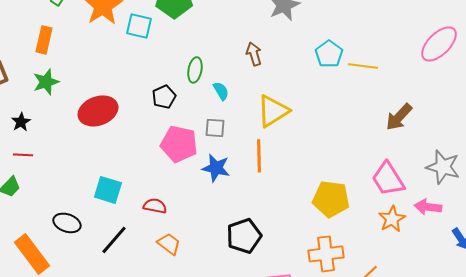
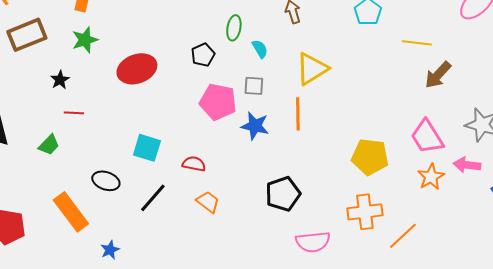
yellow line: (363, 66) -> (417, 43), moved
red line: (23, 155) -> (74, 113), moved

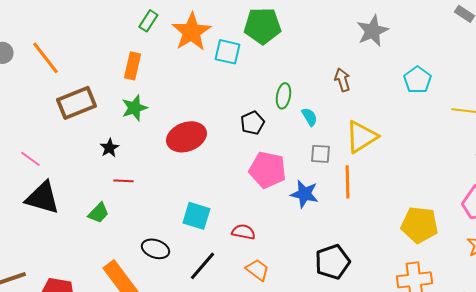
gray square: (254, 86) -> (320, 154), moved

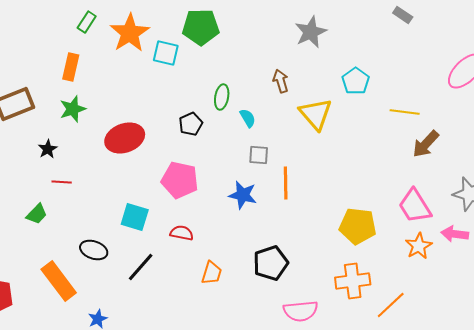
yellow triangle: (361, 137) -> (316, 114), moved, turned -39
pink pentagon: (267, 170) -> (180, 180), moved
orange trapezoid: (257, 270) -> (212, 273), moved, turned 70

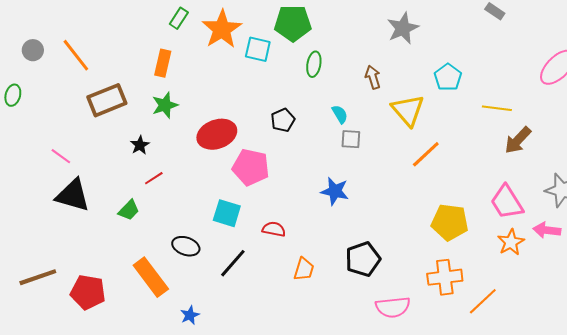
green ellipse: (222, 97) -> (314, 64), moved
gray square: (259, 155) -> (351, 139), moved
pink pentagon: (180, 180) -> (251, 167), moved
red line: (62, 182) -> (154, 178), turned -36
orange line: (286, 183) -> (426, 154), moved, turned 48

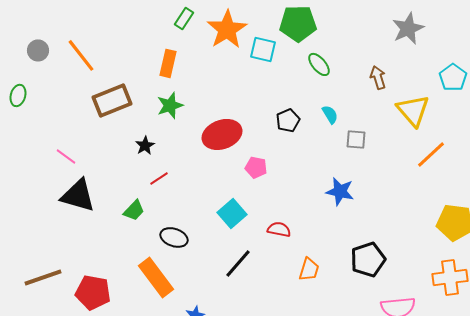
green ellipse: (314, 64) -> (319, 64), turned -50
cyan semicircle: (340, 114) -> (330, 114), moved
pink pentagon: (251, 167) -> (256, 167), size x0.6
cyan square: (227, 213) -> (232, 213), turned 32
black ellipse: (186, 246) -> (174, 237), moved

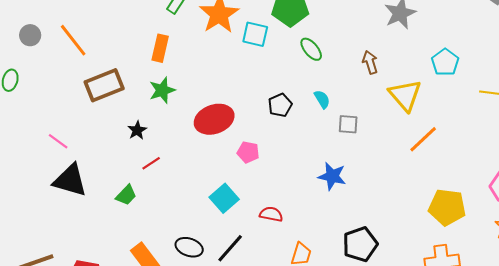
black ellipse: (174, 237) -> (189, 247), moved

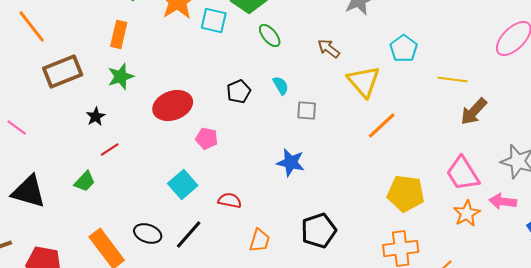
brown arrow: (370, 62) -> (329, 48), turned -35
black triangle: (70, 180) -> (29, 191), moved

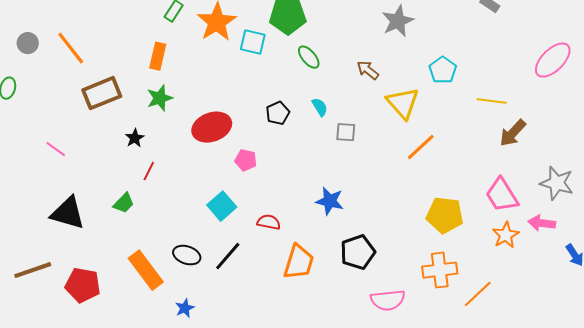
red line: (110, 149) -> (149, 171), turned -30
blue star: (291, 162) -> (330, 201), moved
orange trapezoid: (260, 240) -> (299, 262), size x1.5

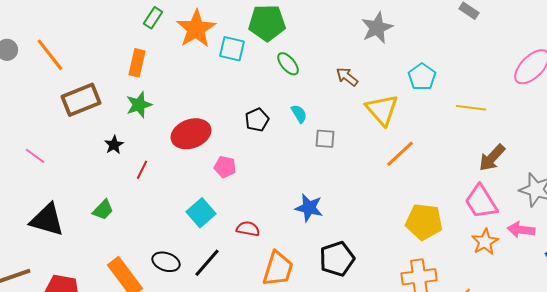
brown arrow: (513, 133) -> (492, 158), moved
red line: (149, 171) -> (142, 170), moved

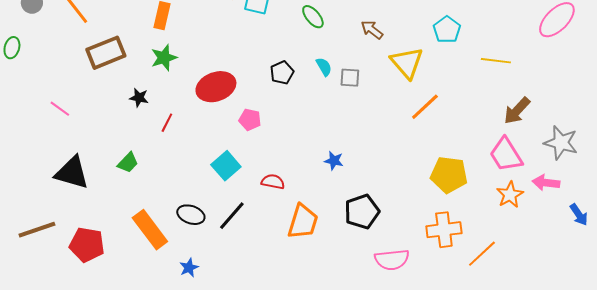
gray square: (325, 139) -> (350, 78), moved
black star: (114, 145) -> (139, 98), turned -30
blue star: (309, 208) -> (334, 161), size x0.7

